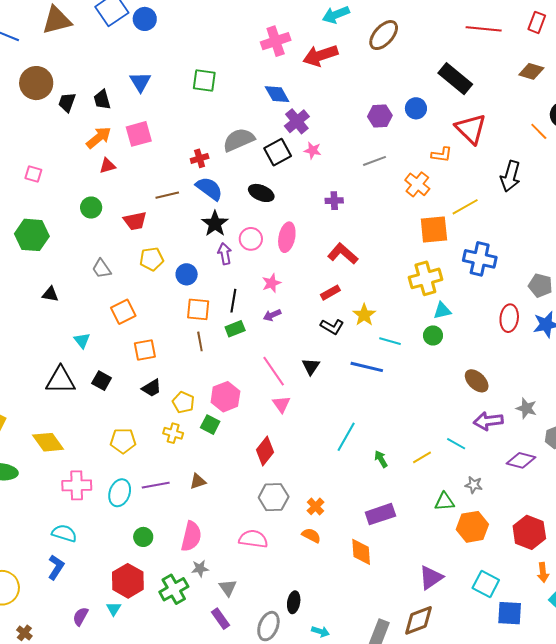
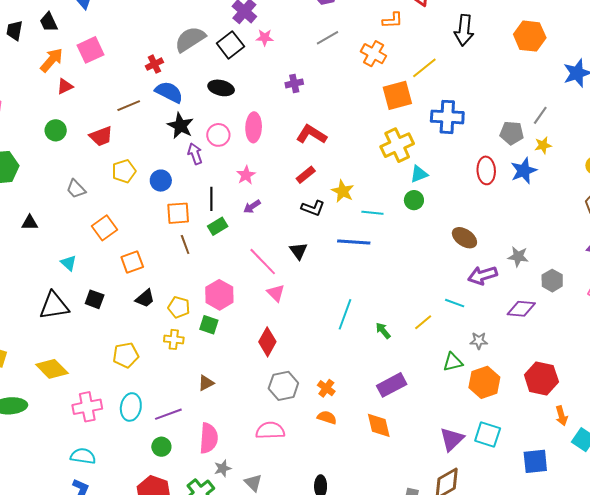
purple line: (156, 485) -> (168, 414), moved
cyan square: (486, 584) -> (488, 435), moved

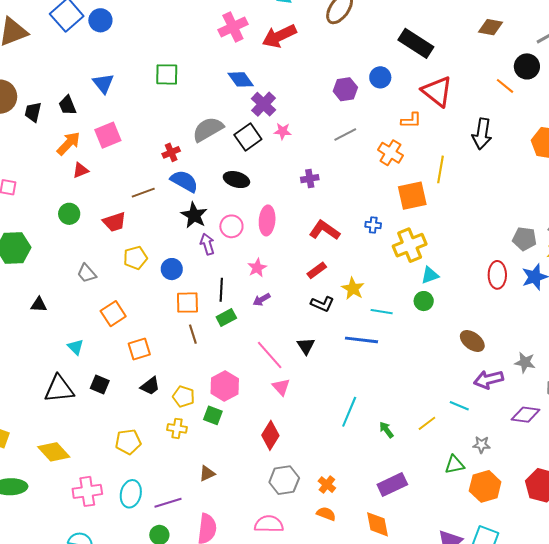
yellow line: (424, 68) -> (441, 169), turned -44
blue cross: (447, 117) -> (373, 225), moved, size x0.5

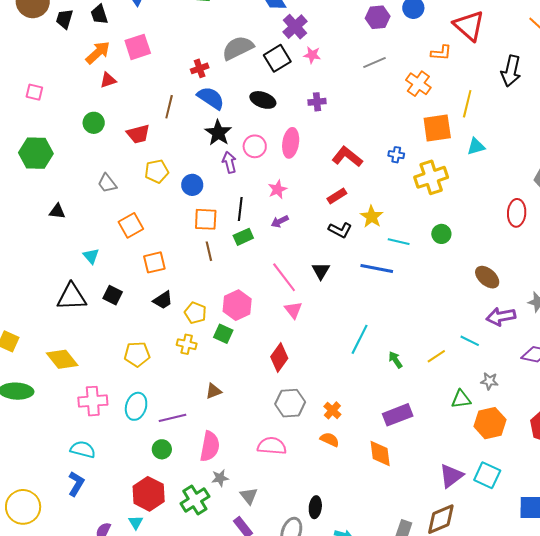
purple cross: (310, 179) -> (317, 102), moved
brown line: (143, 193) -> (169, 107), turned -60
cyan triangle: (430, 275) -> (476, 146), moved

